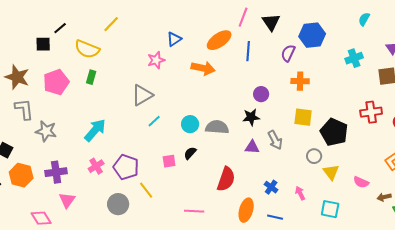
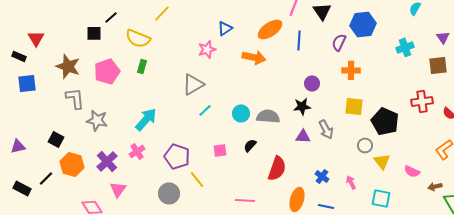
black semicircle: (190, 153) -> (250, 145), moved
pink cross: (96, 166) -> (137, 151), moved
purple cross: (56, 172) -> (107, 161), turned -35

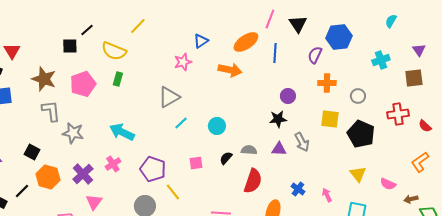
gray semicircle: (268, 116) -> (249, 150), moved, size x0.7
cyan arrow: (146, 119) -> (122, 132), turned -105
gray circle: (365, 145) -> (358, 96), moved

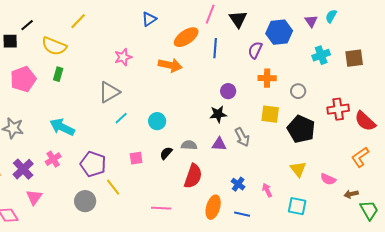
blue triangle: (201, 41) -> (149, 19), moved
purple triangle: (419, 50) -> (311, 21), moved
brown square: (414, 78) -> (354, 58), moved
red semicircle: (425, 126) -> (365, 121), size x1.6

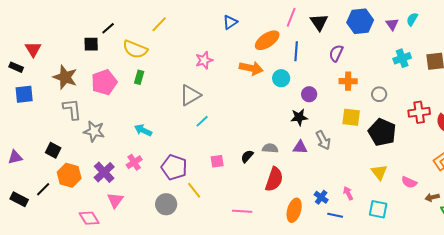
blue hexagon: (279, 32) -> (360, 21), moved
cyan circle: (157, 121) -> (281, 78), moved
cyan arrow: (62, 127) -> (143, 130), size x0.7
blue cross: (238, 184) -> (321, 197), moved
blue line: (242, 214) -> (335, 215), moved

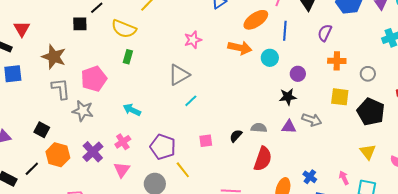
pink pentagon: (104, 82) -> (94, 79), moved
gray arrow: (323, 140) -> (312, 120), turned -42
pink arrow: (348, 193) -> (344, 178), moved
pink triangle: (115, 200) -> (122, 170), moved

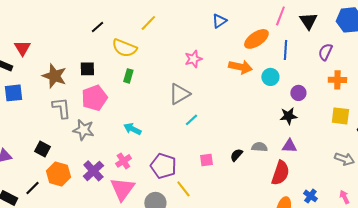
black square: (80, 24) -> (87, 69), moved
gray arrow: (312, 120) -> (344, 159), moved
red semicircle: (263, 159) -> (280, 173), moved
pink triangle: (122, 170) -> (122, 189), size x1.5

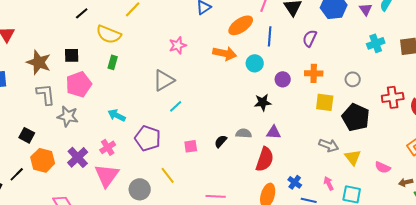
orange cross: (337, 80) -> (314, 73), moved
black star: (288, 116) -> (263, 102), moved
purple pentagon: (163, 166) -> (148, 138), moved

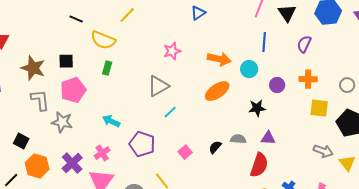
black line: (82, 13) -> (76, 19), turned 64
orange ellipse: (241, 25) -> (217, 91), moved
pink square: (191, 146) -> (185, 152), turned -32

